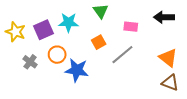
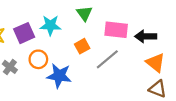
black arrow: (164, 17) -> (146, 36), moved
pink rectangle: (131, 27) -> (116, 30), size x1.5

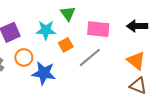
cyan star: (50, 25) -> (46, 30), moved
black arrow: (146, 36) -> (137, 26), moved

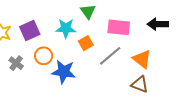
orange triangle: (136, 61) -> (142, 59), moved
brown triangle: (138, 86) -> (140, 84), moved

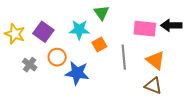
pink rectangle: (119, 27) -> (145, 29), moved
purple square: (30, 30) -> (43, 32), turned -30
gray line: (110, 56) -> (124, 57), turned -55

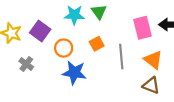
pink rectangle: (145, 29) -> (143, 28), turned 70
cyan star: (79, 30) -> (74, 15), moved
orange circle: (57, 57) -> (64, 48), moved

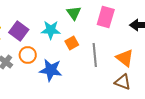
cyan star: (74, 15) -> (51, 30), moved
pink rectangle: (143, 28) -> (106, 17), moved, turned 30
orange circle: (64, 48) -> (28, 55), moved

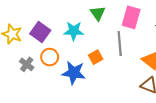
orange square: (72, 43) -> (96, 57), moved
gray line: (95, 55) -> (120, 43), moved

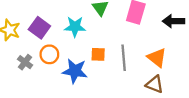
gray line: (120, 43) -> (124, 58), moved
orange square: (96, 57) -> (98, 54), turned 32

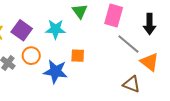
black arrow: (173, 21) -> (150, 24), turned -90
gray line: (124, 58) -> (128, 44), moved, turned -45
orange triangle: (157, 58) -> (150, 62), moved

